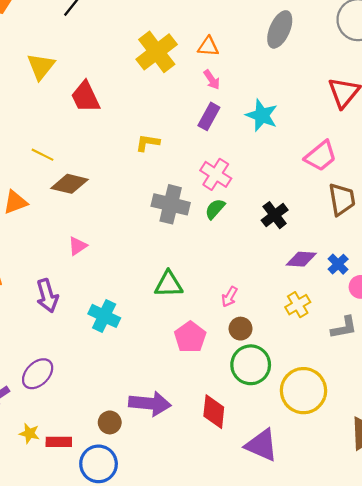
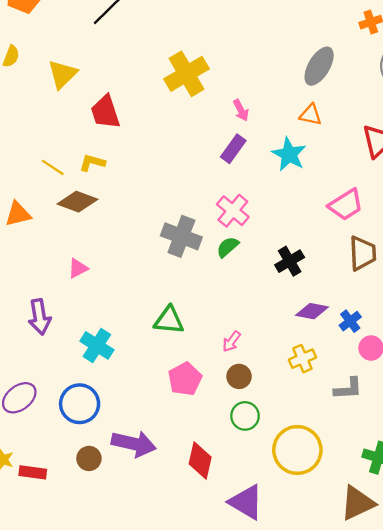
orange triangle: (208, 46) -> (311, 115), moved
yellow L-shape: (148, 143) -> (92, 163), moved
green circle: (251, 365) -> (245, 416), size x0.7
blue circle: (99, 464) -> (80, 404), moved

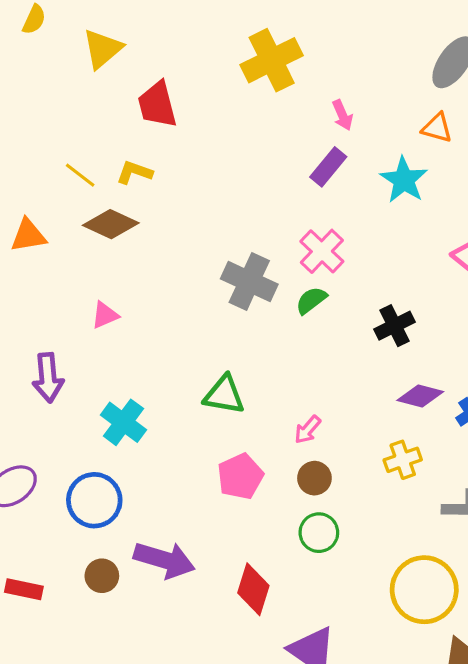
yellow circle: (297, 450) -> (424, 590), moved

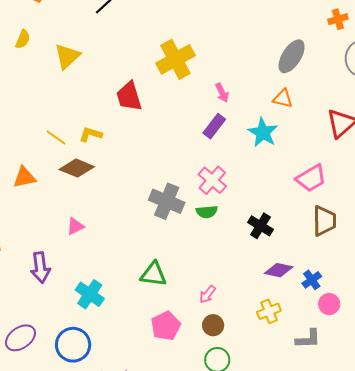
red trapezoid: (157, 105) -> (129, 96), moved
green semicircle: (311, 300) -> (207, 212), turned -145
black cross: (394, 326) -> (260, 226), turned -30

